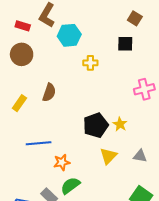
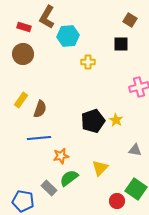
brown semicircle: (49, 92) -> (40, 109), moved
yellow triangle: (108, 156) -> (100, 168), moved

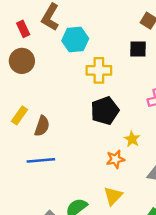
red rectangle: (24, 27) -> (23, 29), turned 48
yellow cross: (88, 62) -> (99, 70), size x1.5
black pentagon: (93, 121) -> (105, 111), moved
orange star: (61, 156) -> (115, 159), moved

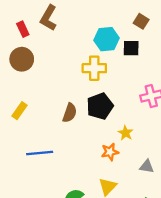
cyan hexagon: (75, 40) -> (107, 39), moved
brown semicircle: (42, 126) -> (70, 113), moved

